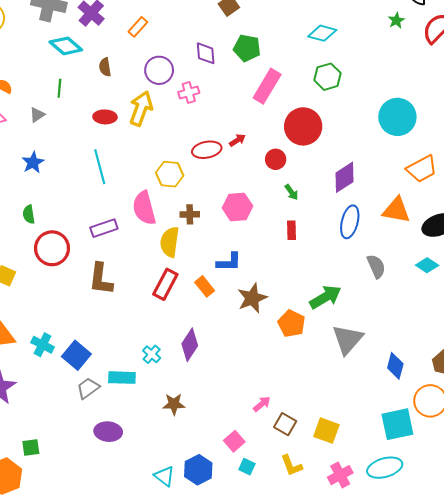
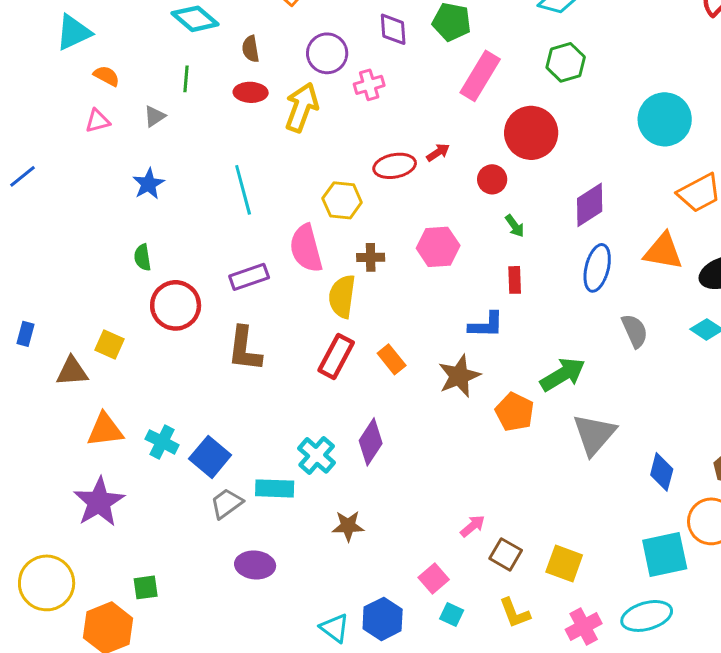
red ellipse: (105, 117) -> (251, 92), moved
blue L-shape: (229, 262) -> (486, 325), moved
cyan cross: (152, 354) -> (317, 455), size x1.4

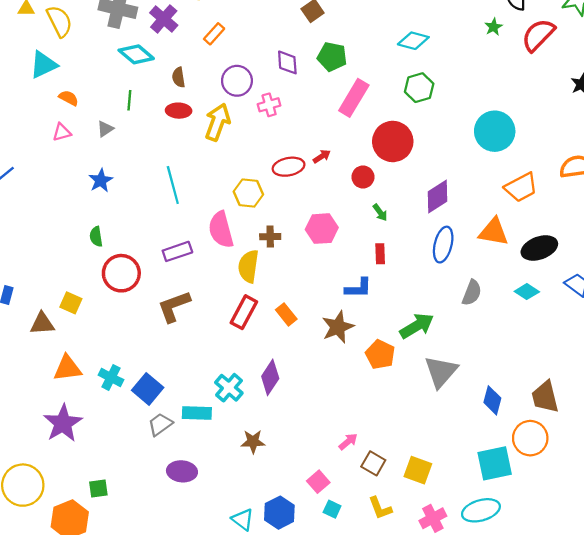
gray semicircle: (635, 331) -> (472, 293), turned 45
brown L-shape: (245, 349) -> (174, 306), turned 63

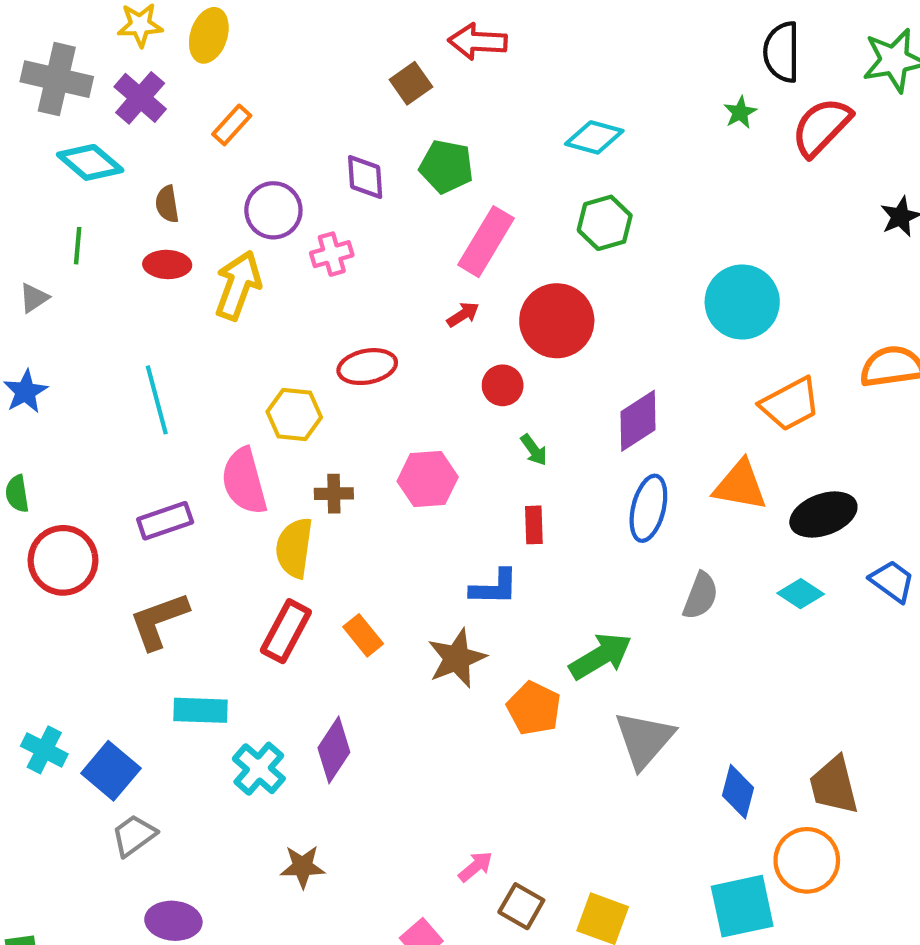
red arrow: (322, 156) -> (463, 314), moved
cyan rectangle: (197, 413) -> (201, 710), moved

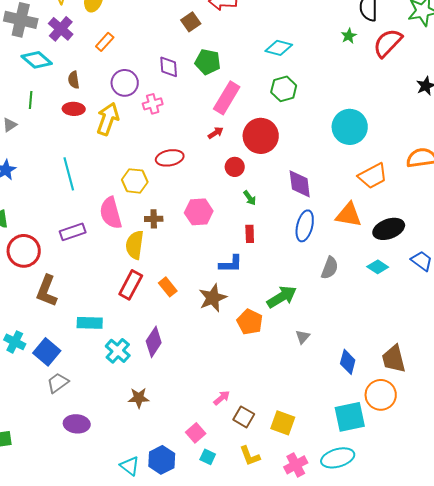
purple diamond: (638, 421) -> (300, 184), turned -64
brown L-shape: (159, 621) -> (47, 291), moved, turned -48
gray triangle: (644, 740) -> (303, 337), size x0.5

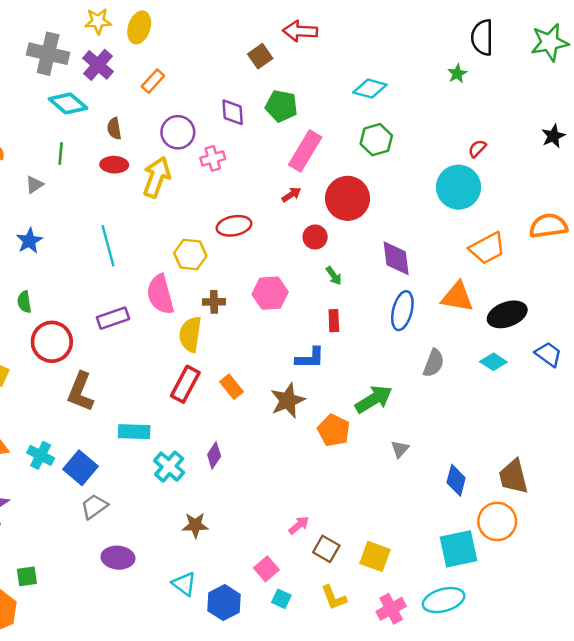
red semicircle: (388, 43) -> (477, 148), moved, size x0.5
purple diamond: (154, 342) -> (214, 455), size x0.7
cyan triangle: (130, 466) -> (184, 584), moved

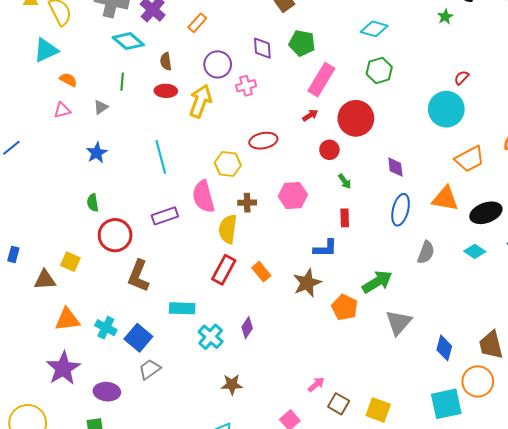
purple diamond: (396, 258) -> (395, 167), size x0.7
gray triangle: (400, 449) -> (399, 323), size x1.8
purple ellipse: (118, 558) -> (107, 392), moved

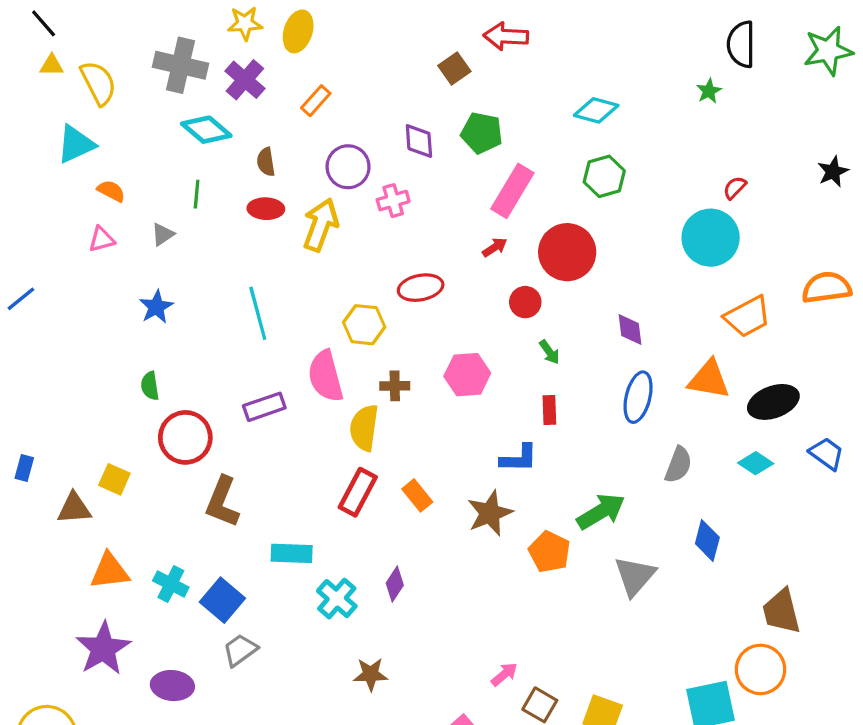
blue diamond: (444, 348) -> (707, 541), moved

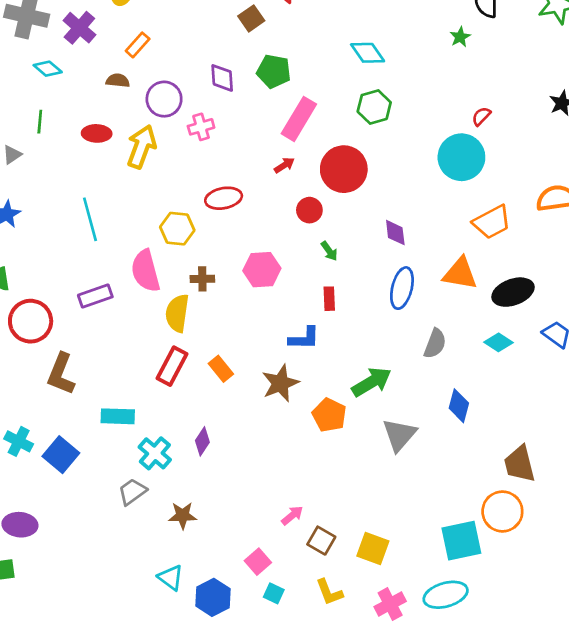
cyan diamond: (596, 110) -> (368, 53), turned 40
cyan diamond: (206, 130) -> (48, 69), size x0.7
brown semicircle: (266, 162) -> (118, 81), moved, turned 105
gray trapezoid: (240, 650) -> (132, 492), moved

